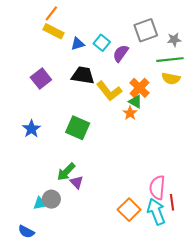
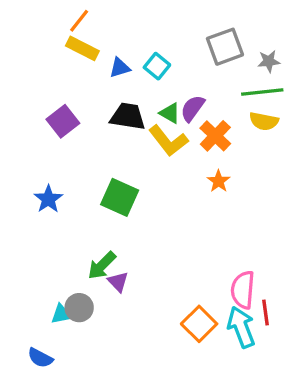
purple semicircle: (121, 53) -> (193, 108), moved
green triangle: (135, 102) -> (170, 113), moved
orange star: (130, 113) -> (219, 181), moved

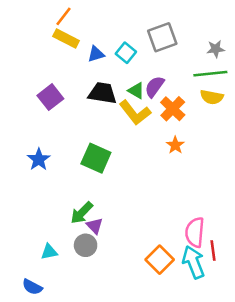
gray square: (225, 47) -> (162, 37), moved
gray circle: (79, 308) -> (86, 245), moved

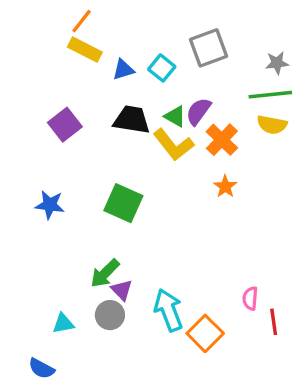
blue star: (39, 159) -> (50, 205), turned -30
pink semicircle: (195, 232) -> (250, 298), size x0.6
cyan arrow: (193, 262) -> (168, 310), moved

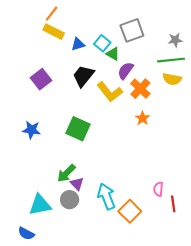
green triangle: (175, 116) -> (113, 54), moved
black trapezoid: (132, 120) -> (83, 76), turned -60
cyan triangle: (63, 323) -> (40, 205), size x1.6

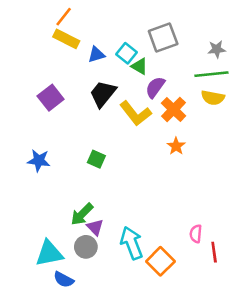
green square: (78, 129) -> (96, 159), size x0.6
blue semicircle: (26, 233) -> (64, 280), moved

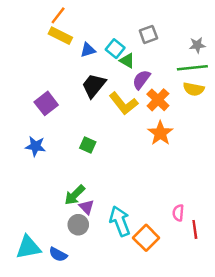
gray square: (163, 38) -> (148, 34), size x0.7
purple square: (51, 98) -> (46, 103), moved
orange star: (176, 146) -> (160, 133), size x1.5
cyan triangle: (49, 253) -> (28, 247), moved

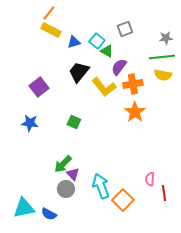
orange cross: (158, 100) -> (133, 84), turned 36

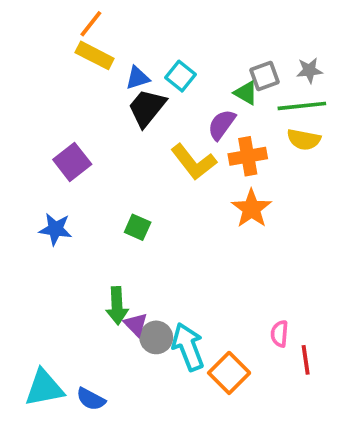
gray square: (125, 29) -> (265, 76), moved
green triangle: (107, 51) -> (246, 93), moved
black trapezoid: (79, 72) -> (147, 108), moved
green arrow: (63, 164) -> (117, 306), turned -48
gray circle: (66, 189) -> (156, 337), moved

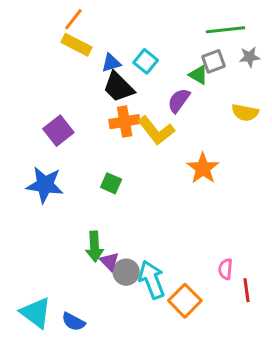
green line: (302, 106) -> (225, 30), moved
black trapezoid: (147, 108) -> (119, 87), turned -84
orange cross: (248, 156) -> (125, 122), moved
blue star: (55, 229) -> (45, 185), size x1.4
cyan triangle: (44, 388) -> (36, 313), turned 48

